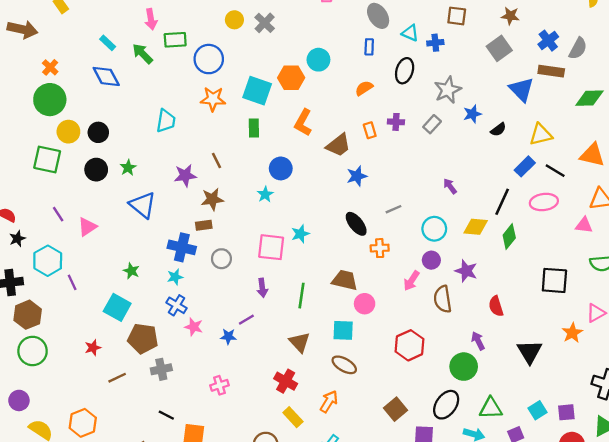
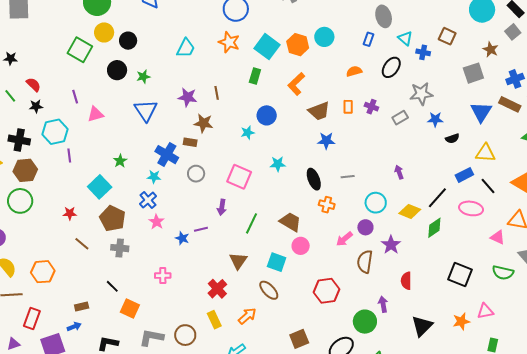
cyan star: (300, 234) -> (278, 164), moved
brown line: (117, 378) -> (82, 244), turned 49

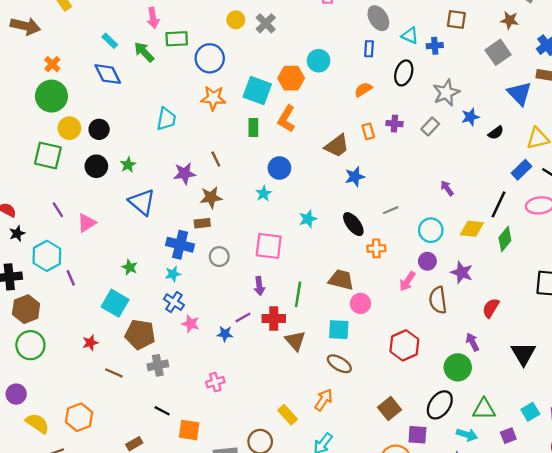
orange L-shape: (296, 84) -> (287, 119), moved
red semicircle: (406, 281) -> (491, 308), turned 48
red cross: (217, 289) -> (274, 318), moved, turned -30

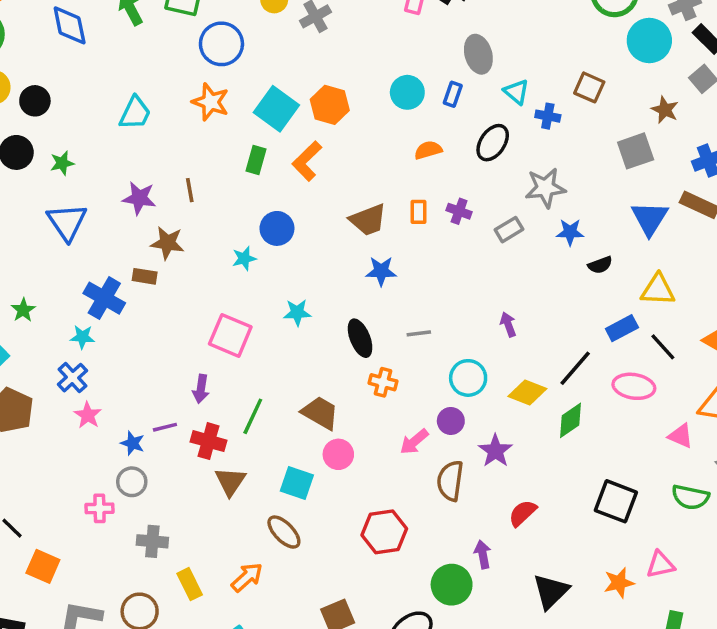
cyan circle: (319, 61) -> (407, 92), moved
gray circle: (219, 257) -> (132, 482), moved
gray cross: (158, 365) -> (152, 541), moved

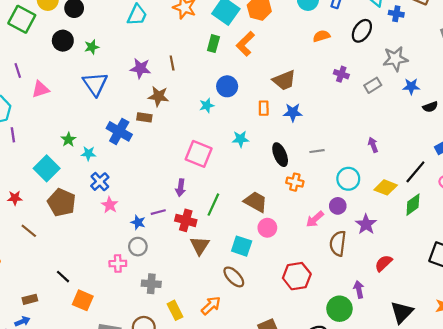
orange rectangle: (418, 212) -> (264, 108), moved
cyan star: (82, 337) -> (88, 153), moved

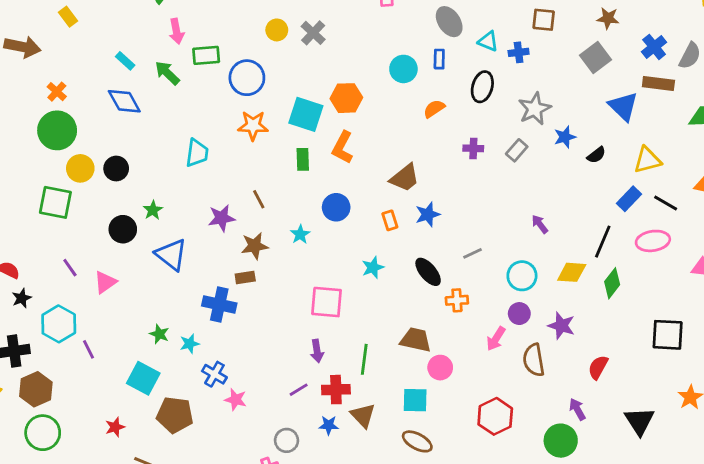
black circle: (63, 41) -> (123, 229), moved
cyan star: (207, 105) -> (300, 234), moved
blue star: (138, 222) -> (329, 425), moved

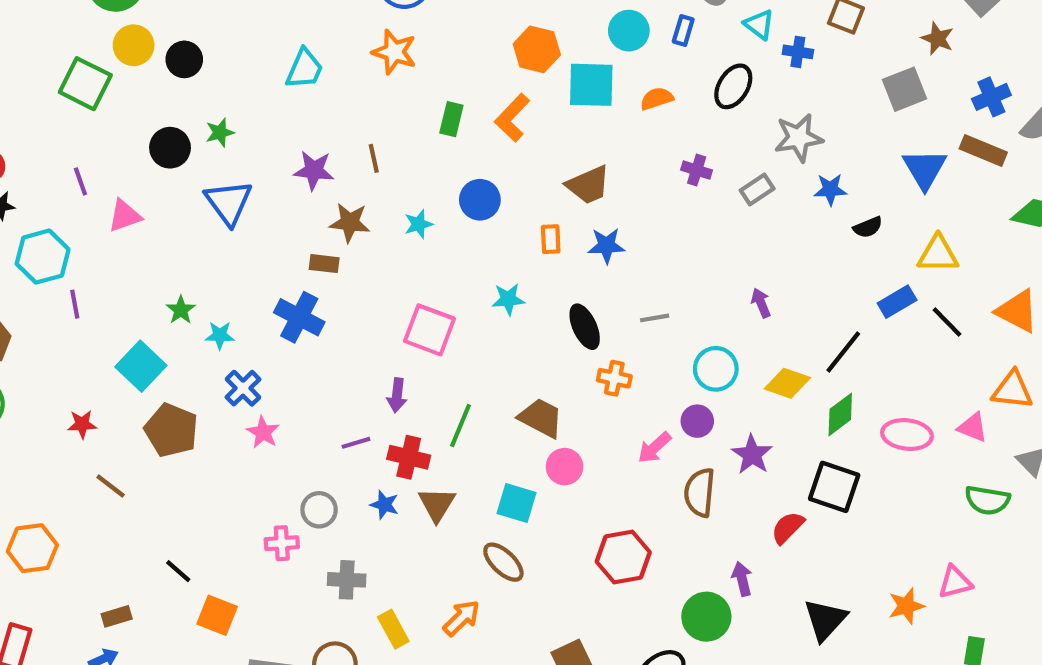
cyan square: (306, 114) -> (591, 85), moved, turned -32
pink ellipse: (653, 241) -> (907, 435), moved
blue cross: (219, 305) -> (299, 317), moved
black square: (668, 335) -> (834, 487), moved

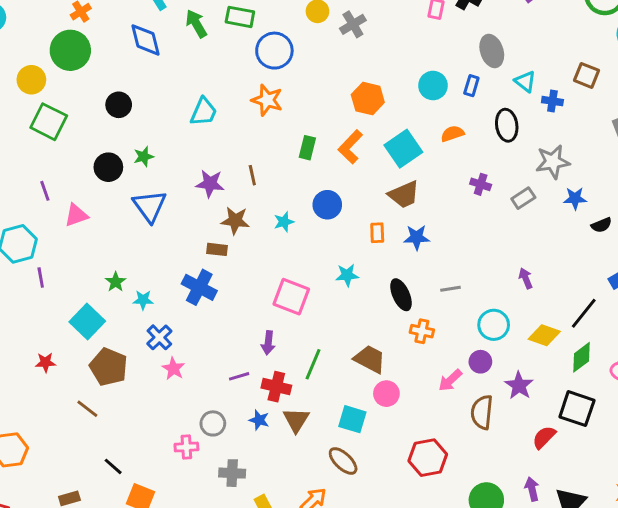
yellow circle: (134, 45) -> (31, 80), moved
cyan square: (591, 85) -> (403, 149), moved, turned -36
black ellipse: (733, 86) -> (507, 125), turned -40
brown line: (111, 486) -> (87, 409), moved
purple arrow: (742, 579) -> (532, 489), moved

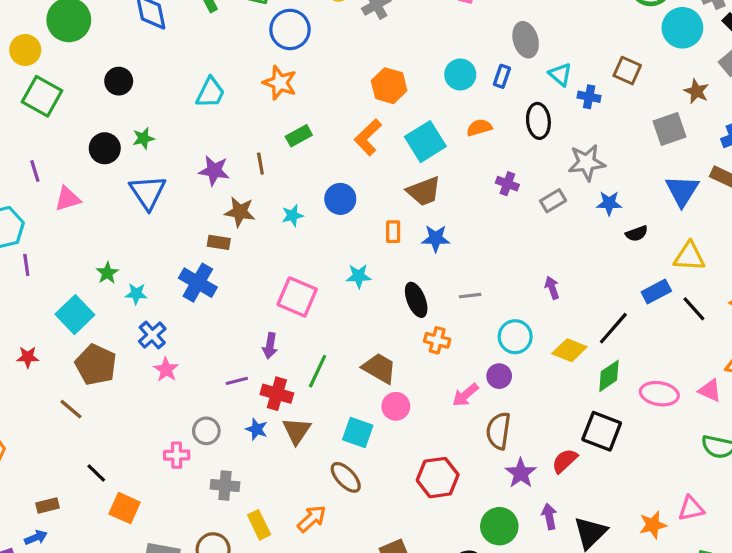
green rectangle: (307, 148) -> (299, 136), moved, turned 45
purple star: (519, 386) -> (521, 473), moved

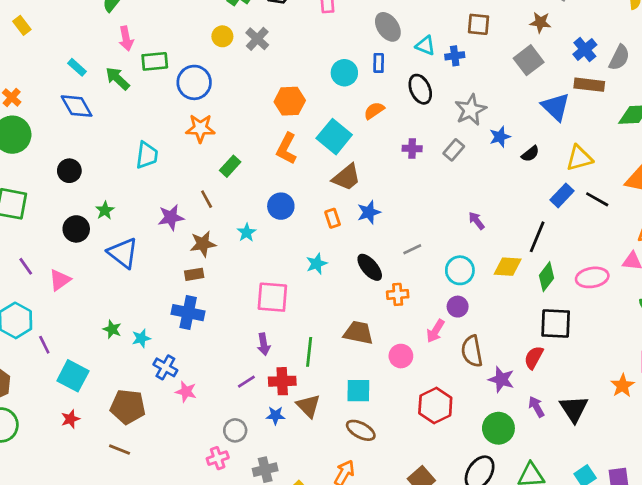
cyan square: (75, 315) -> (73, 376), moved
pink circle: (396, 406) -> (401, 356), moved

